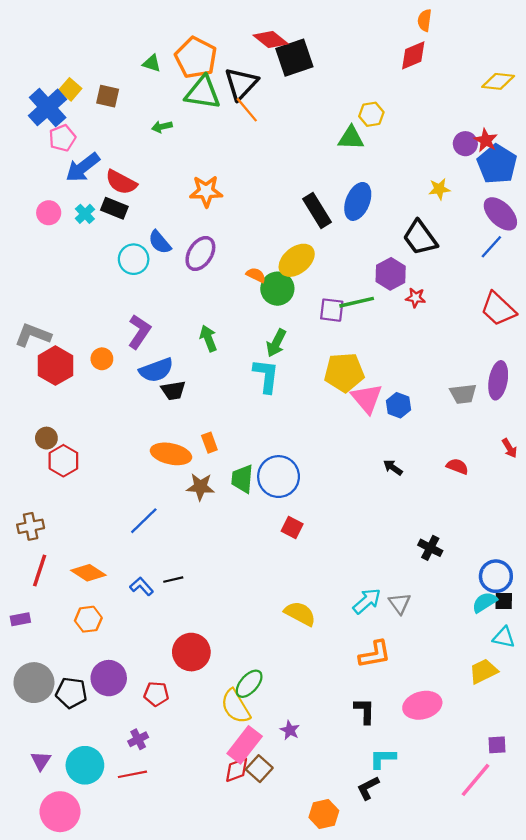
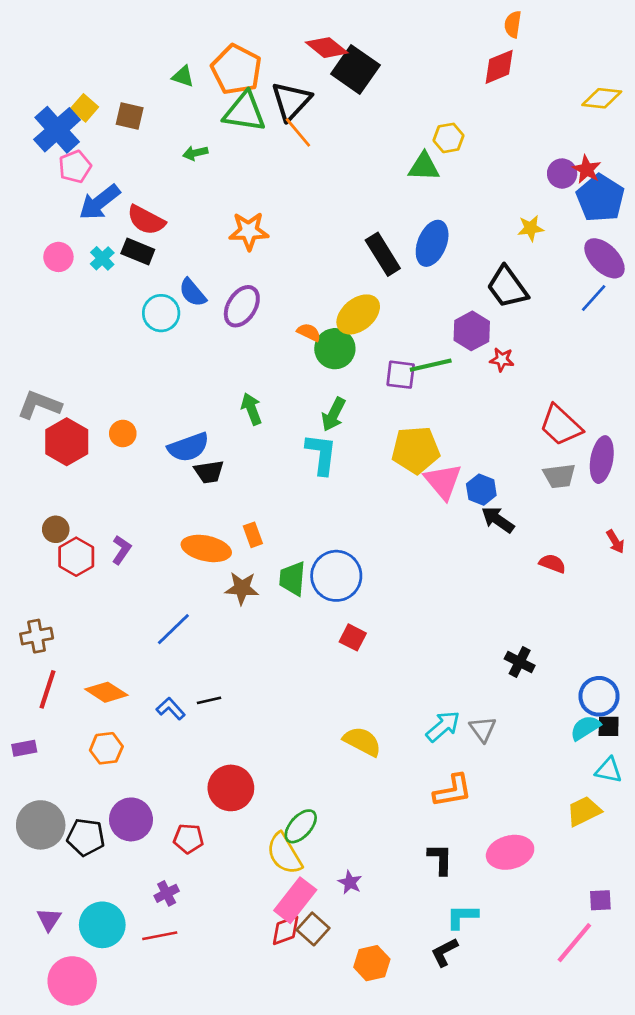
black square: (294, 58) -> (355, 69), turned -36
red trapezoid: (498, 309) -> (561, 425), moved
purple L-shape: (139, 332) -> (121, 550), moved, size x0.7
black arrow: (393, 467) -> (498, 520), moved, size x1.4
orange hexagon: (324, 814) -> (372, 963), moved

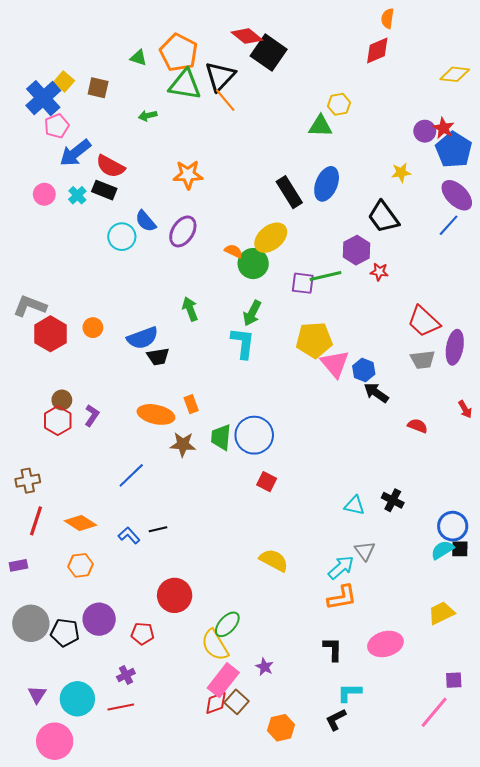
brown circle: (56, 529) -> (62, 400), moved
cyan arrow: (443, 726) -> (341, 567), moved
cyan triangle: (609, 770) -> (354, 505), moved

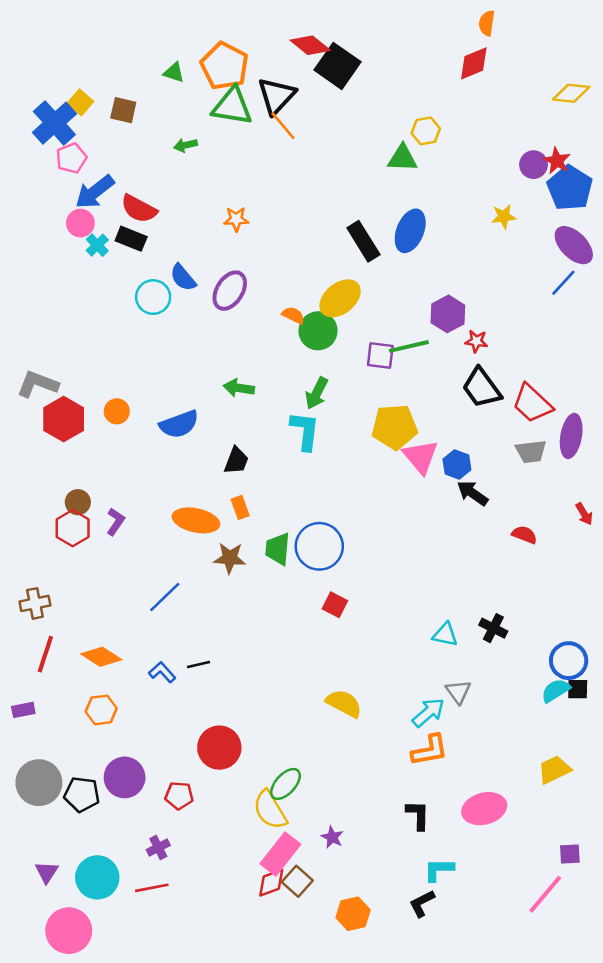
orange star: (188, 175) -> (236, 219), size x0.7
pink circle: (44, 194) -> (80, 223), moved
black trapezoid: (383, 217) -> (482, 388), moved
green arrow: (190, 309) -> (239, 388), turned -60
black trapezoid: (158, 357) -> (236, 461), moved, turned -60

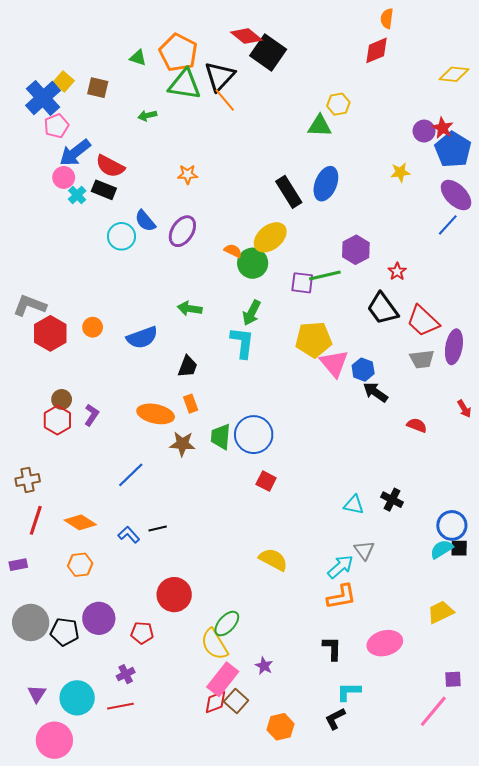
red star: (476, 341) -> (397, 271), moved, turned 30

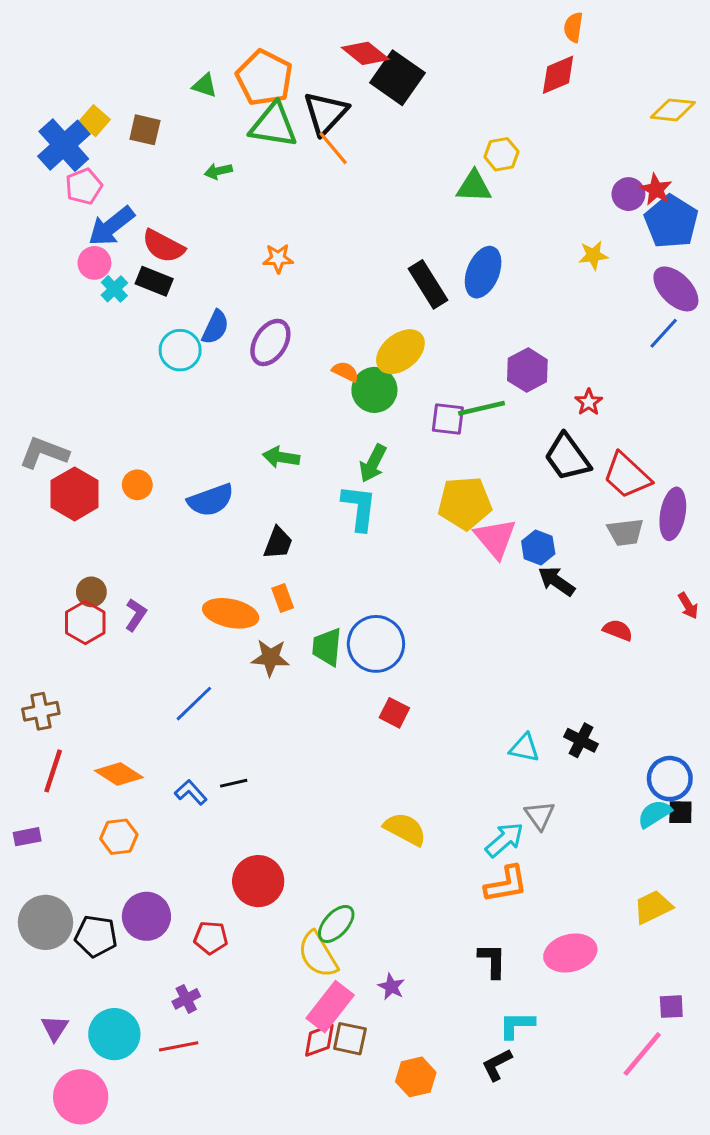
blue semicircle: (145, 221) -> (215, 327), turned -115
brown square: (236, 701) -> (350, 1039), turned -30

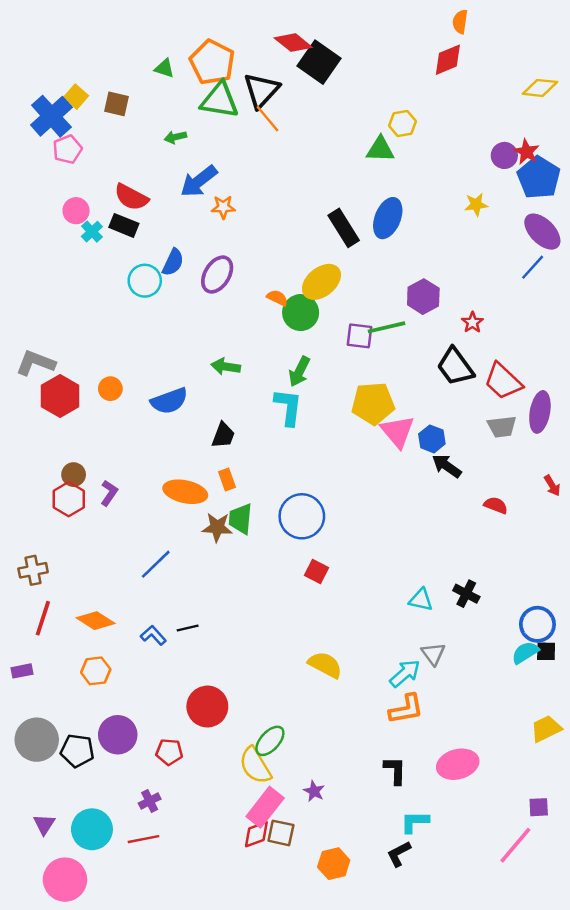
blue arrow: (111, 226) -> (199, 181), moved
green trapezoid: (327, 647) -> (240, 519), moved
yellow trapezoid: (653, 907) -> (546, 729), moved

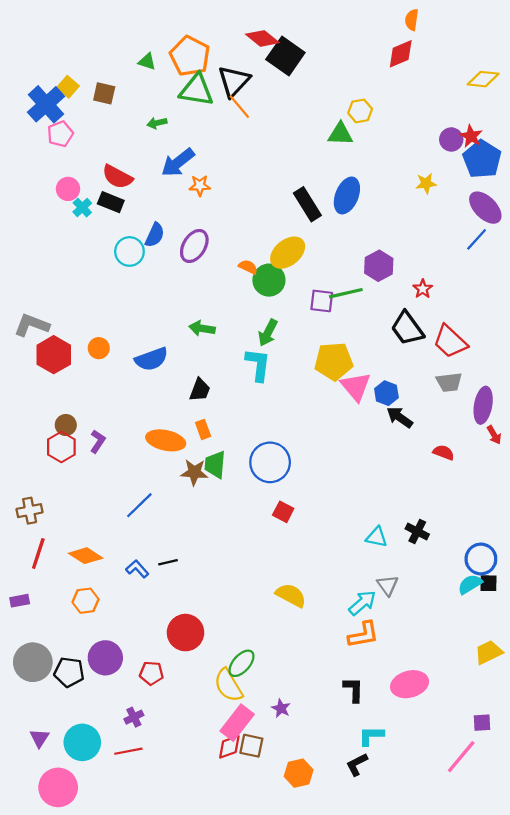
purple ellipse: (540, 412) -> (483, 405), moved

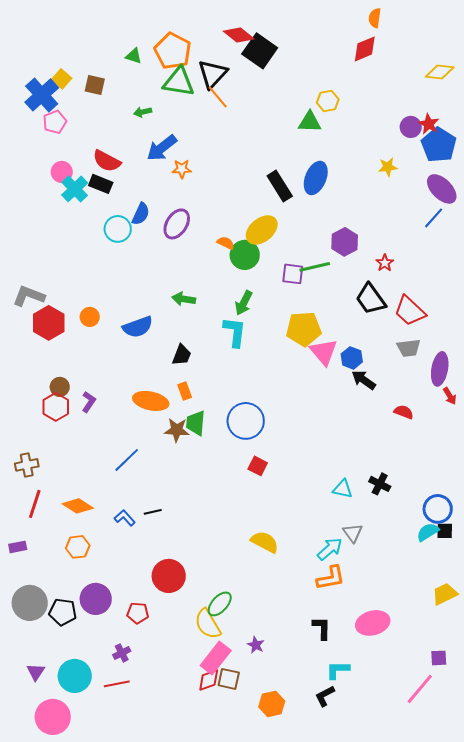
cyan cross: (82, 208) -> (75, 189), size x1.5

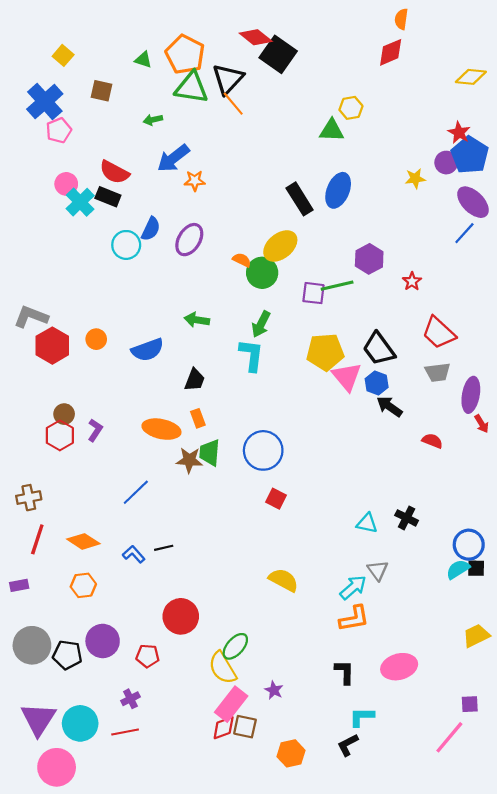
yellow square: (62, 79) -> (63, 55), moved
purple circle: (411, 127) -> (446, 163), moved
black trapezoid: (371, 299) -> (379, 349), moved
purple triangle: (36, 672) -> (38, 719), size x1.8

